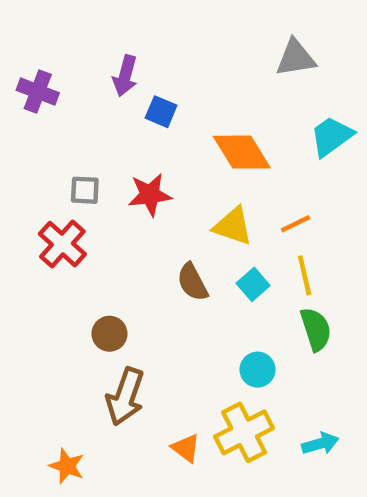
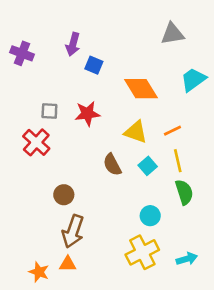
orange triangle: (186, 448) -> (68, 264), moved, turned -36

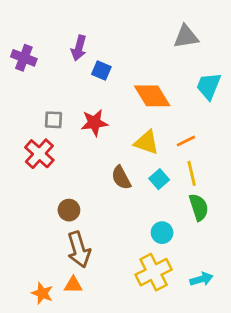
cyan trapezoid: (193, 80) -> (209, 86), turned -32
brown arrow: (73, 231) -> (79, 250), turned -36

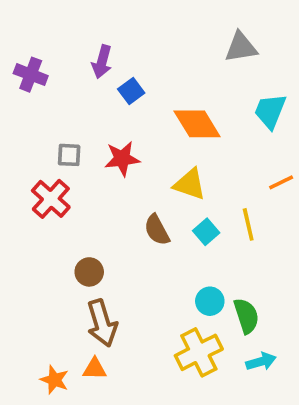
blue square: (101, 70) -> (131, 91), turned 30
orange line: (186, 141) -> (281, 182), moved
green semicircle: (199, 207) -> (246, 316), moved

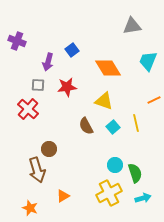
purple arrow: (102, 62) -> (48, 62), moved
brown arrow: (102, 323) -> (37, 170), moved
orange triangle: (95, 369) -> (63, 196), moved, turned -32

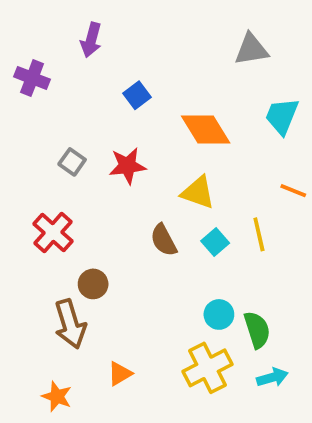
purple arrow: (48, 62) -> (91, 40), moved
gray square: (38, 85) -> (72, 162), turned 32
orange line: (154, 100) -> (293, 191), turned 48
red cross: (28, 109) -> (53, 232), moved

